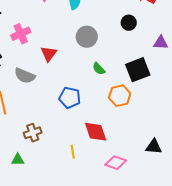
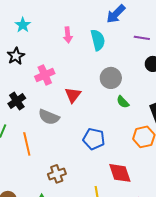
green semicircle: (99, 69) -> (123, 102), moved

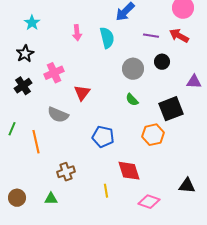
gray circle: (111, 78) -> (133, 69), moved
black cross: (17, 101) -> (23, 86), moved

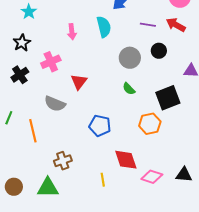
pink arrow: (77, 33) -> (72, 32), moved
green triangle: (51, 199) -> (48, 188), size x1.6
pink diamond: (149, 202) -> (152, 177), moved

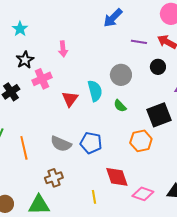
cyan semicircle: (104, 27) -> (95, 91), moved
black star: (22, 43) -> (25, 60), moved
black circle: (159, 51) -> (158, 67), moved
gray semicircle: (55, 104) -> (61, 144), moved

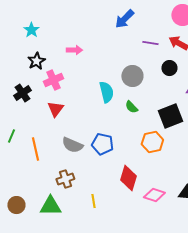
pink arrow: (63, 49) -> (74, 50), turned -84
red triangle: (70, 99) -> (55, 109), moved
red diamond: (117, 177) -> (128, 178), turned 35
yellow line: (94, 197) -> (93, 201), moved

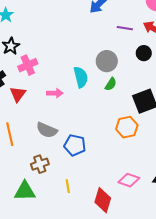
pink arrow: (74, 50) -> (55, 93), moved
green semicircle: (131, 107) -> (111, 84), moved, turned -104
red triangle: (55, 109) -> (18, 94), moved
blue pentagon: (102, 144) -> (75, 145), moved
red diamond: (128, 178) -> (103, 200), moved

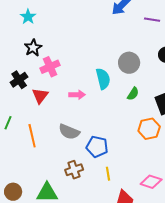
purple line: (125, 28) -> (152, 20), moved
green semicircle: (111, 84) -> (133, 94), moved
brown cross: (40, 164) -> (74, 170), moved
yellow line: (68, 186) -> (108, 174), moved

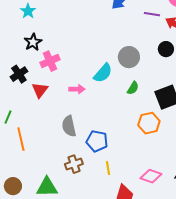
cyan semicircle: (103, 79) -> (103, 73), turned 55
gray semicircle: (69, 132) -> (69, 126), turned 55
orange line: (32, 136) -> (21, 139), moved

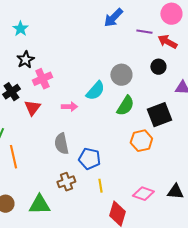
green semicircle: (133, 88) -> (125, 106), size x1.5

